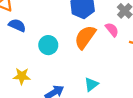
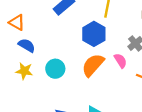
yellow star: (22, 76) -> (24, 71), moved

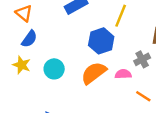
blue semicircle: (27, 45) -> (29, 39), turned 84
pink semicircle: (121, 61) -> (123, 74), turned -72

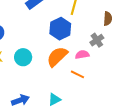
orange line: (143, 96) -> (77, 74), moved

